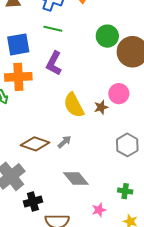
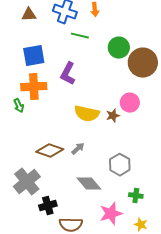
green line: (53, 29) -> (80, 36), moved
yellow semicircle: (74, 105) -> (87, 114), turned -50
gray hexagon: (127, 145) -> (120, 165), moved
pink star: (99, 210) -> (111, 214), size x1.6

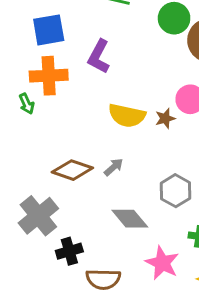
pink star: (111, 214) -> (162, 263), turned -30

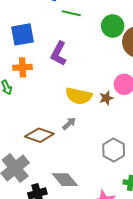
orange cross: (49, 76) -> (23, 67), size x0.7
gray arrow: (114, 167) -> (69, 123), moved
gray diamond: (130, 219) -> (65, 180), moved

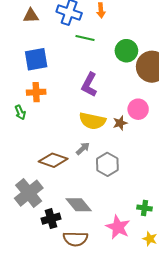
purple L-shape: (59, 54) -> (89, 85), moved
gray hexagon: (114, 150) -> (107, 164), moved

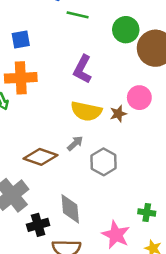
blue square: (36, 59) -> (21, 40), size x0.7
orange cross: (36, 92) -> (21, 78), size x1.4
gray diamond: (79, 205) -> (70, 209), turned 35

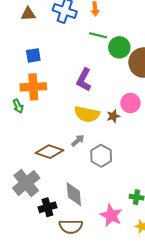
green line: (78, 15) -> (98, 35), moved

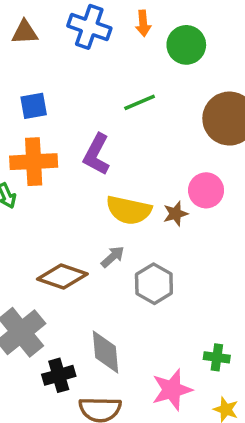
green line: (98, 35) -> (140, 102), moved, turned -36
green circle: (119, 47) -> (186, 45), moved
purple L-shape: (84, 80) -> (96, 154), moved
pink star: (111, 215) -> (172, 390), turned 30

